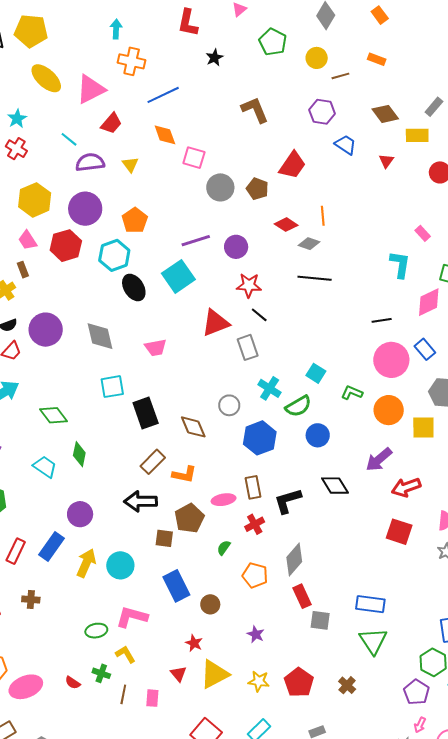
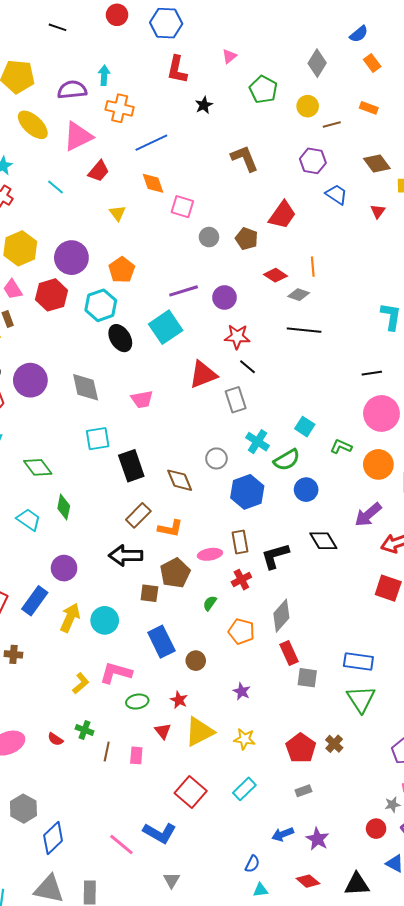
purple semicircle: (90, 162) -> (72, 90), moved
gray circle: (220, 187) -> (209, 237), size x0.7
green ellipse: (96, 631) -> (137, 702), moved
yellow L-shape: (125, 654) -> (81, 683), moved, turned 80
red pentagon: (299, 682) -> (301, 748), moved

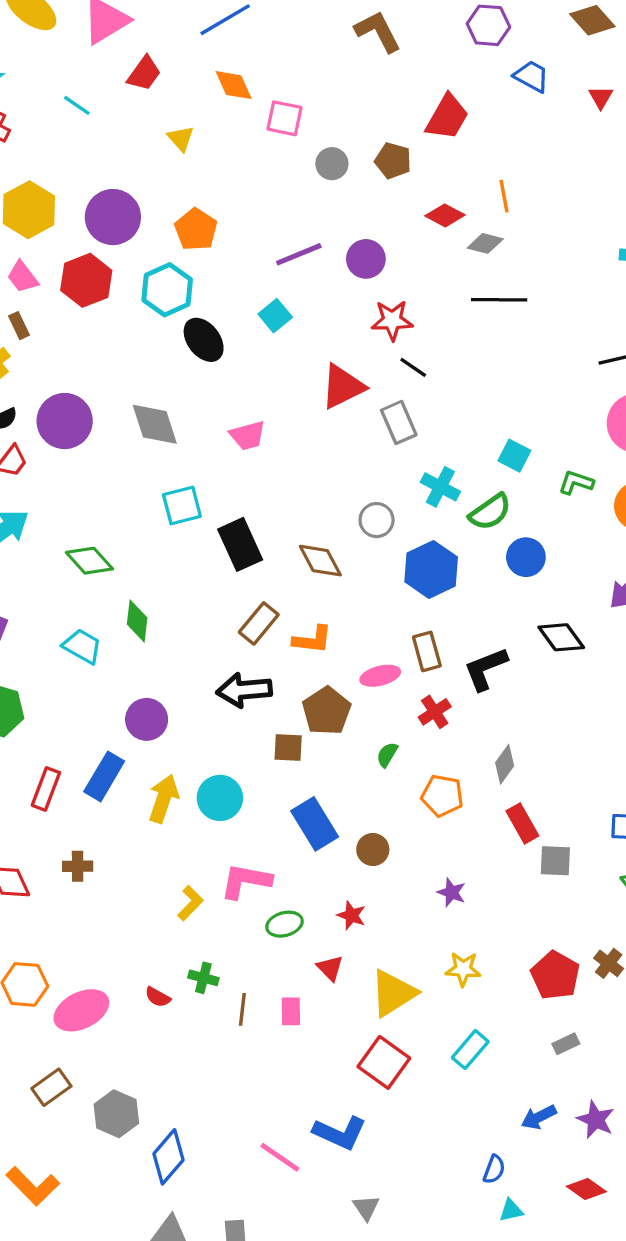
cyan square: (166, 327) -> (275, 316), size x0.6
gray diamond: (281, 616) -> (505, 764), size x0.7
yellow triangle: (199, 732) -> (393, 993), moved

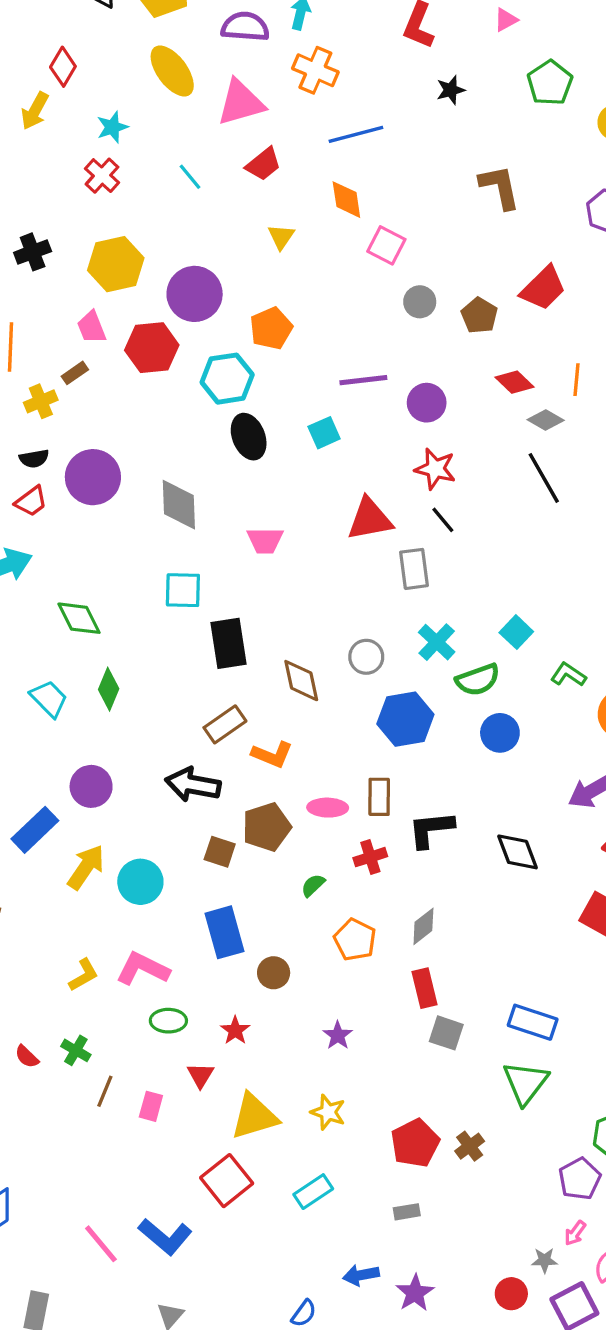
black line: (499, 300) -> (544, 478), turned 44
brown rectangle: (19, 326) -> (75, 373), turned 65
black diamond: (561, 637) -> (518, 852), moved

